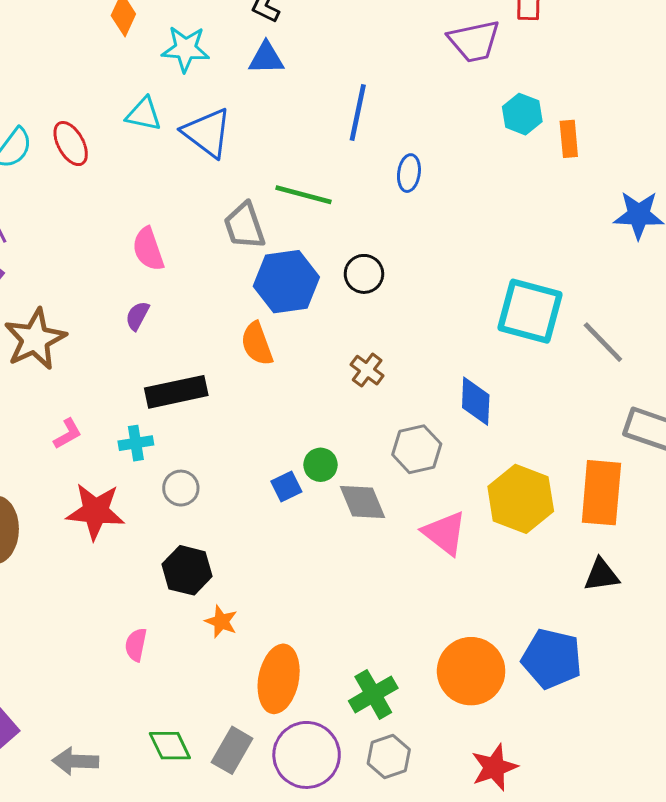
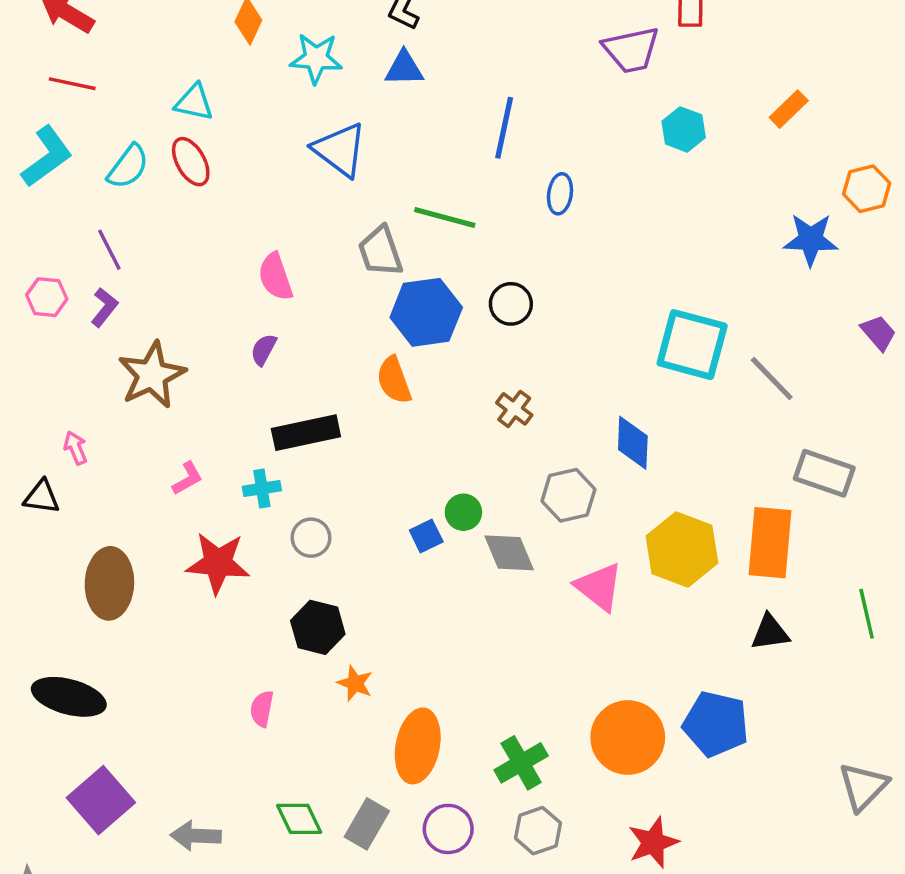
cyan triangle: (144, 114) -> (194, 102), moved
orange rectangle: (569, 139) -> (789, 109), moved, turned 51
purple circle: (307, 755) -> (448, 829), size x0.7

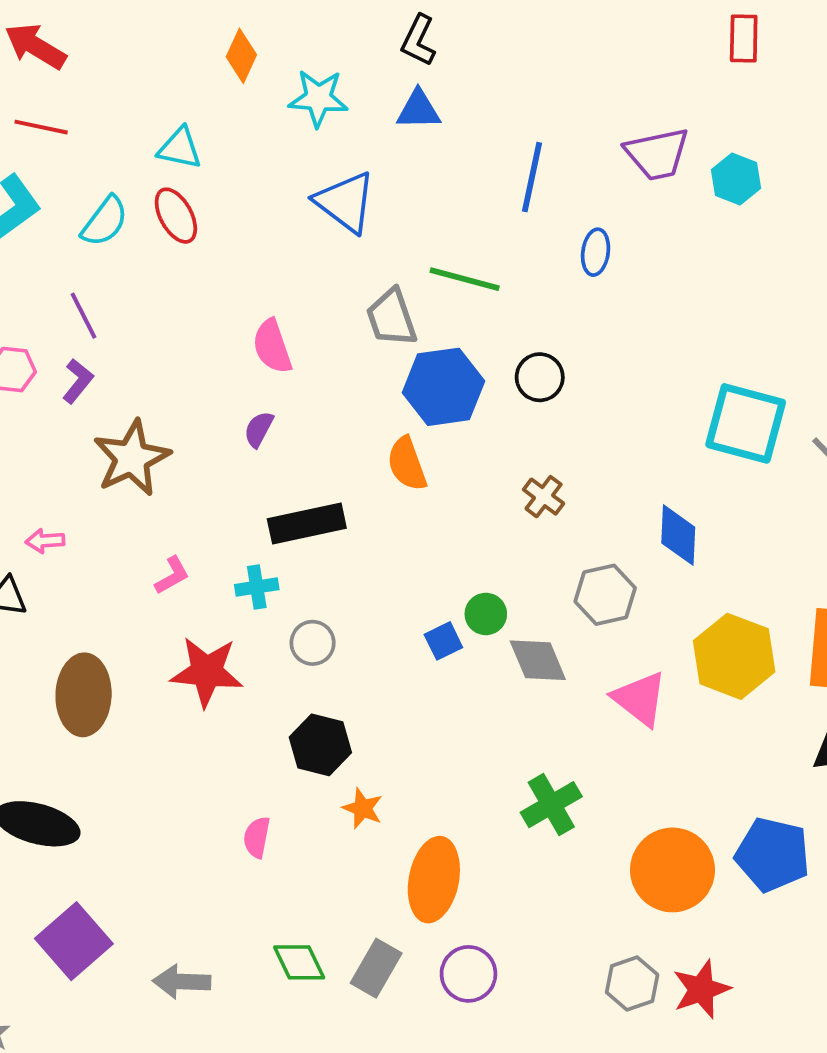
purple trapezoid: (631, 50) -> (657, 154), moved
pink arrow: (76, 448) -> (45, 541), turned -72
green cross: (521, 763) -> (551, 805), moved
gray hexagon: (538, 831) -> (632, 984), moved

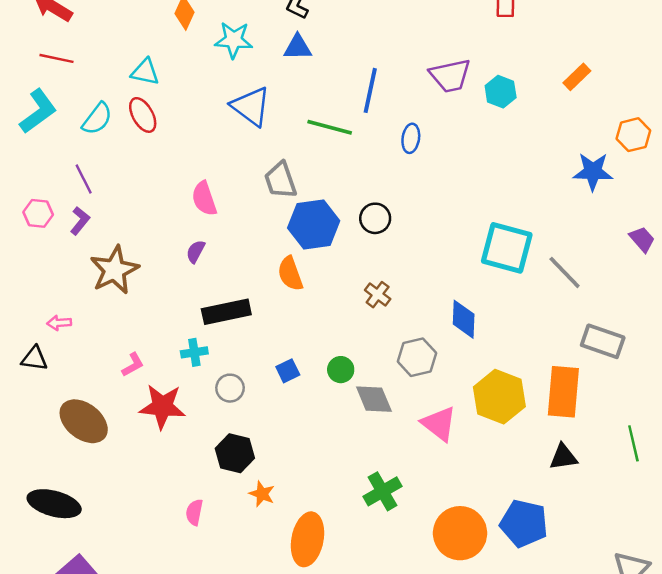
green line: (465, 279) -> (330, 127), moved
pink L-shape: (172, 575) -> (133, 365), moved
blue square: (443, 641) -> (288, 371), moved
brown ellipse: (84, 695) -> (84, 421), turned -54

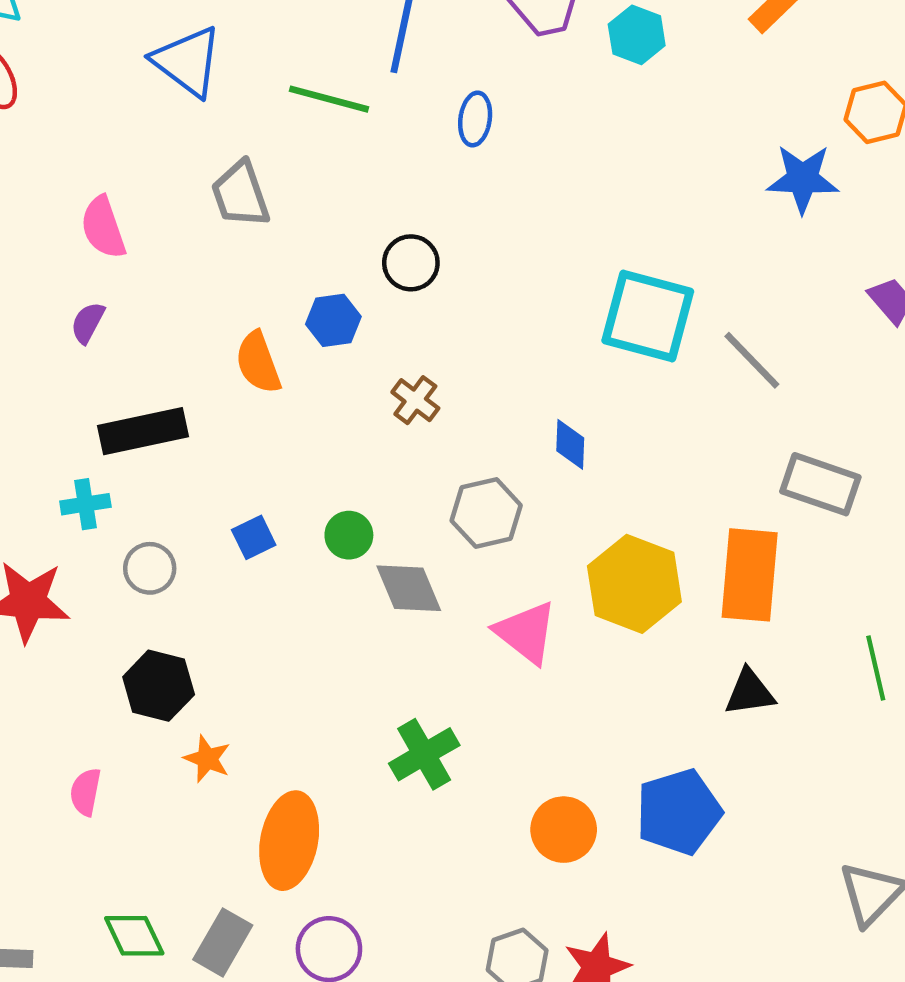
blue hexagon: (314, 224) -> (333, 320), moved, size x0.6
blue diamond: (464, 319) -> (570, 444), size x0.7
blue pentagon: (524, 523) -> (679, 812), turned -30
orange circle: (460, 533) -> (564, 830), size x0.7

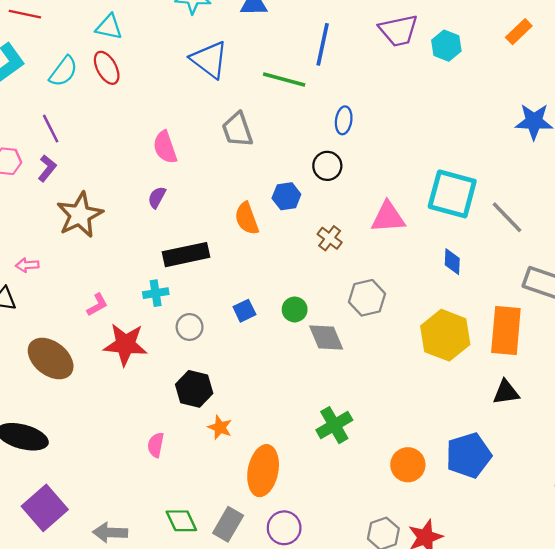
blue ellipse: (475, 119) -> (344, 120), moved
blue diamond: (570, 444) -> (452, 262), moved
pink triangle: (526, 633) -> (388, 217), moved, turned -42

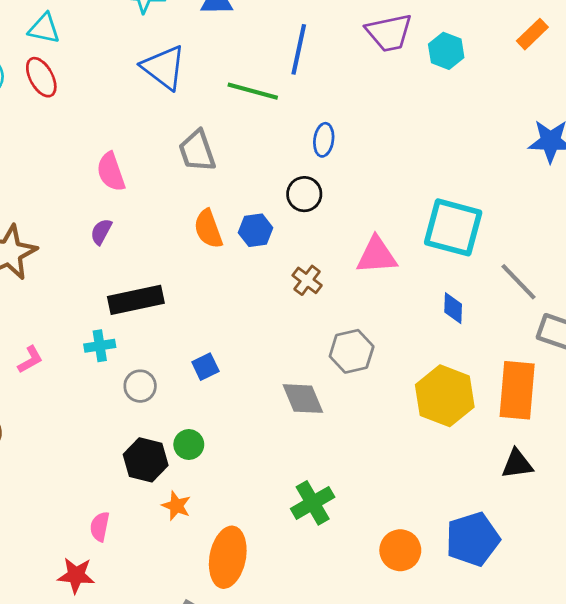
gray line: (507, 217) -> (519, 282), moved
orange semicircle: (247, 218) -> (208, 229), moved
green circle: (295, 309) -> (189, 445), moved
red star: (125, 345) -> (76, 575), moved, size x0.7

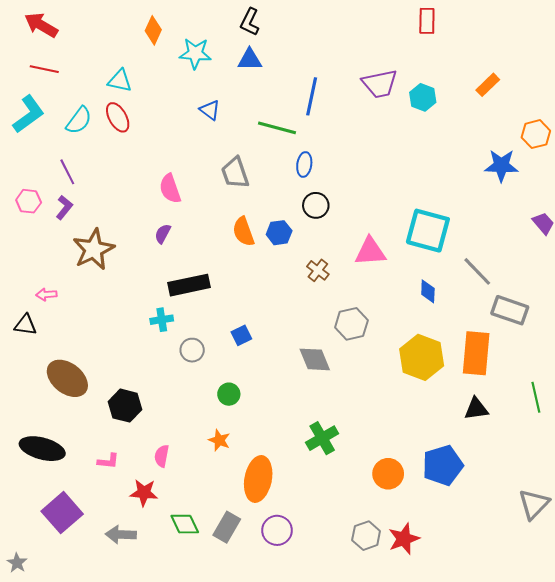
blue triangle: (164, 67) -> (210, 110), size x0.6
blue ellipse: (324, 140) -> (304, 165), moved
pink L-shape: (30, 360) -> (108, 461), moved, turned 35
black hexagon: (146, 460) -> (125, 406), moved

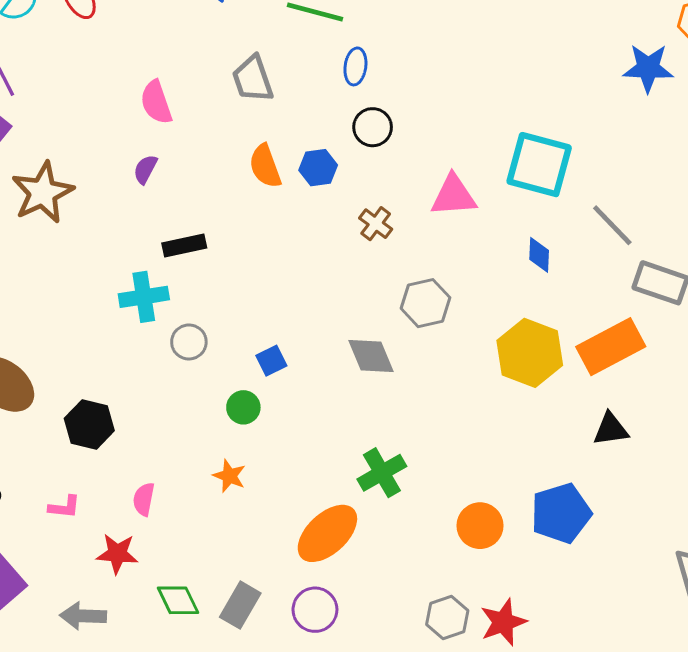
black rectangle: (189, 285) -> (184, 245), size x0.7
cyan cross: (162, 320) -> (144, 297), size x1.4
blue square: (241, 335) -> (271, 361), moved
orange rectangle: (476, 353) -> (611, 347), turned 57
orange ellipse: (258, 479) -> (327, 533), moved, turned 36

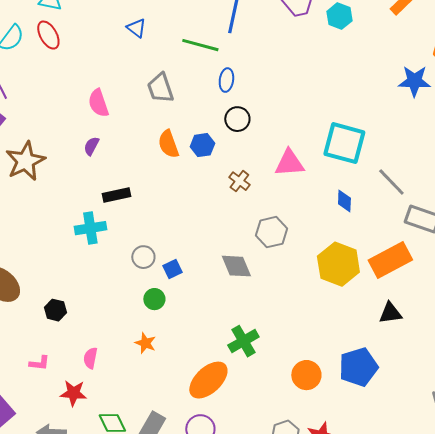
gray circle: (189, 342) -> (143, 257), moved
black hexagon: (89, 424) -> (55, 310), size x0.7

